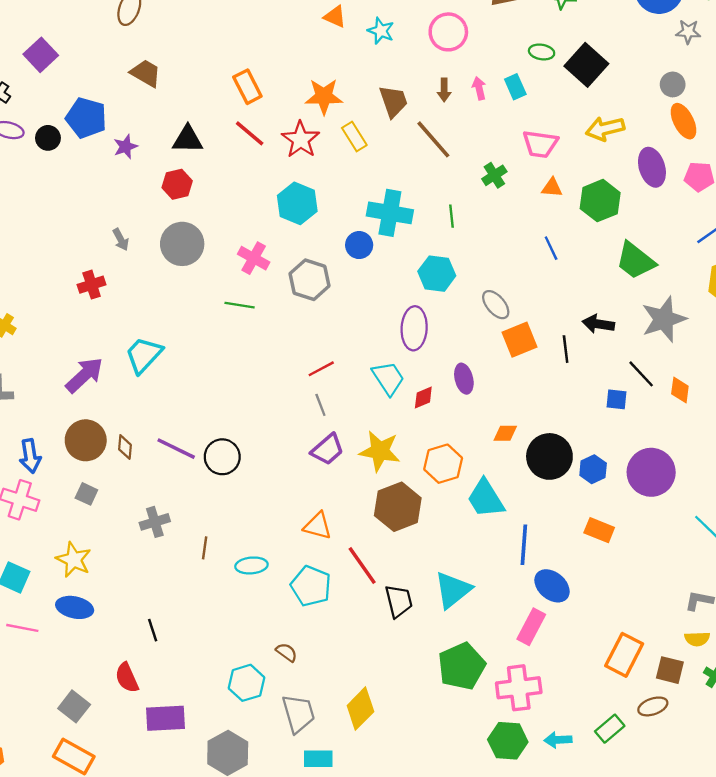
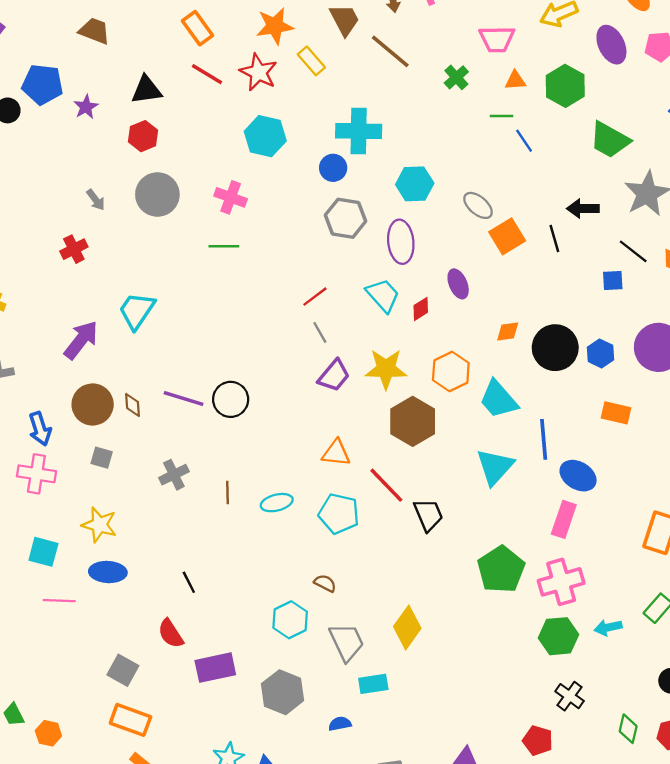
green line: (451, 216) -> (501, 116), moved, turned -75
gray hexagon: (310, 280) -> (345, 218), moved
cyan triangle: (453, 590) -> (495, 467), moved

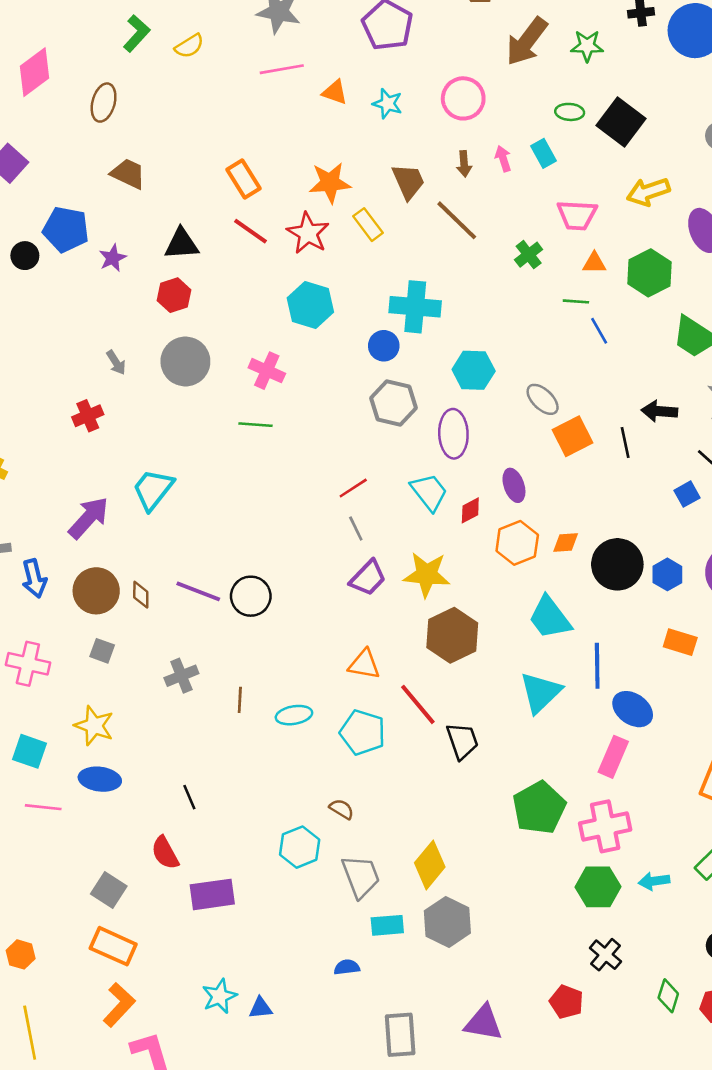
blue square: (613, 281) -> (687, 494), turned -30
orange hexagon: (451, 372) -> (517, 543), moved
blue arrow: (40, 429) -> (34, 578), moved
gray hexagon: (283, 692) -> (447, 922), moved

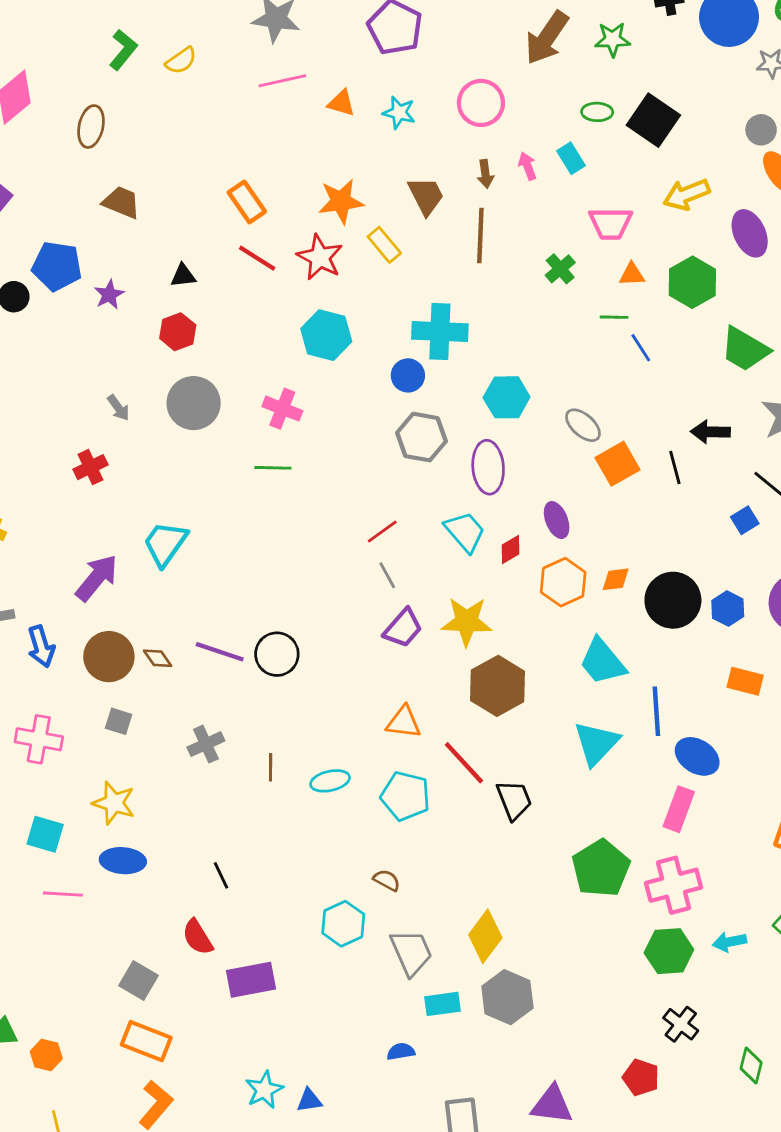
brown line: (457, 220) -> (480, 236), turned 51
black triangle: (181, 244) -> (183, 276), size x0.7
brown diamond: (141, 595) -> (158, 658), turned -32

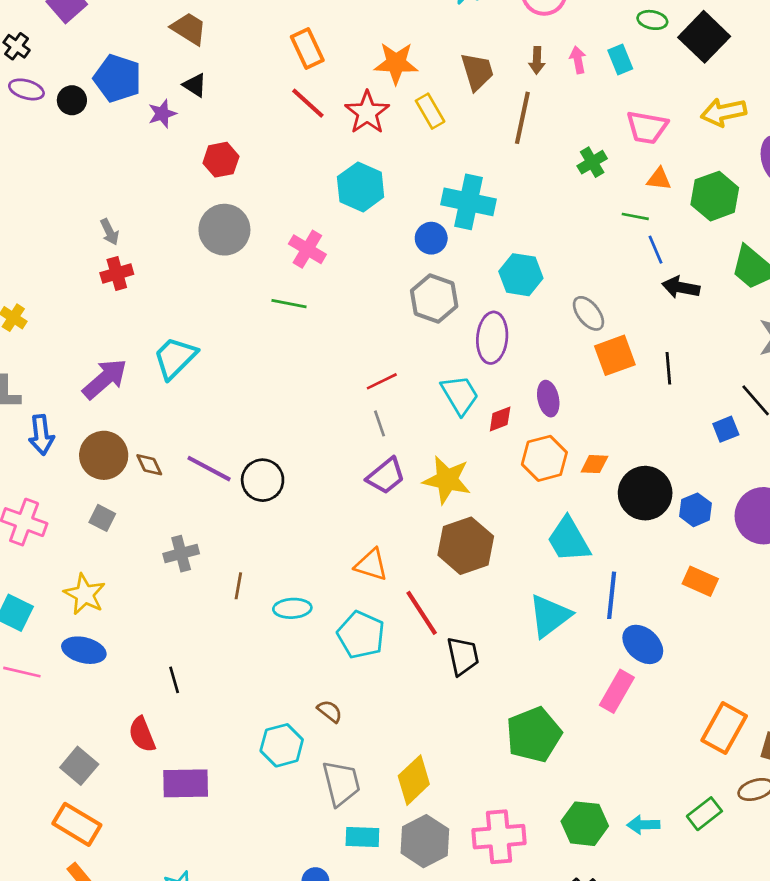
black triangle: (183, 276) -> (195, 85), moved, turned 30
gray arrow: (118, 408) -> (110, 232), moved
black arrow: (710, 432) -> (681, 287), moved
pink cross: (674, 885) -> (499, 837), moved

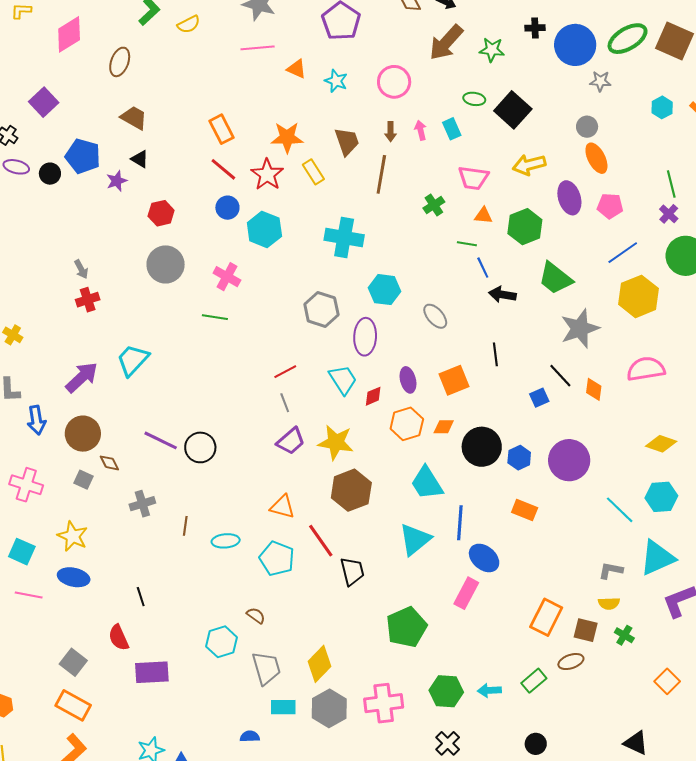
blue circle: (431, 238) -> (227, 208), moved
orange square: (615, 355) -> (454, 380), moved
brown diamond: (149, 465) -> (109, 463), moved

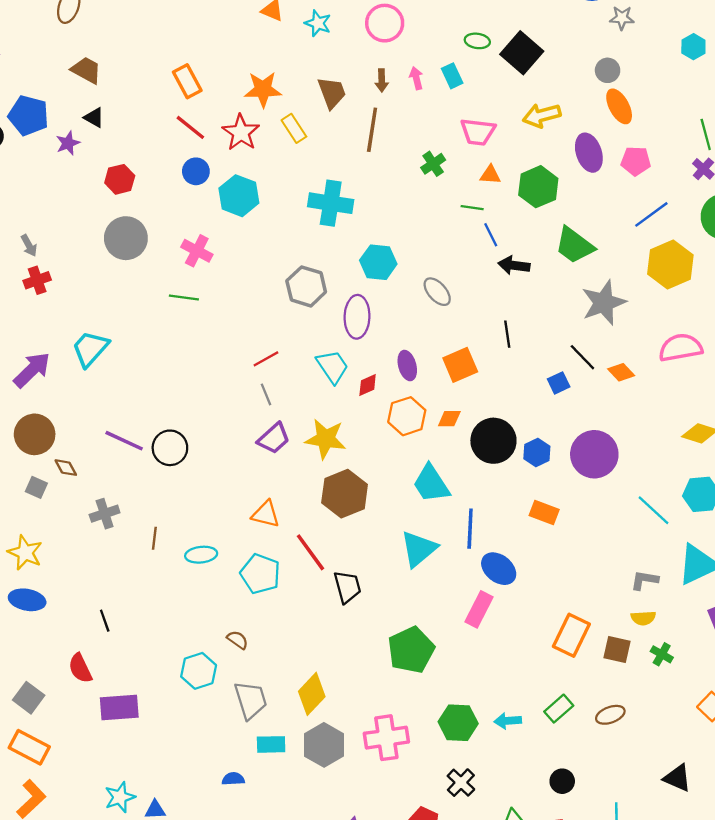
orange diamond: (594, 389) -> (621, 372), turned -50
brown ellipse: (571, 662) -> (610, 715), moved

